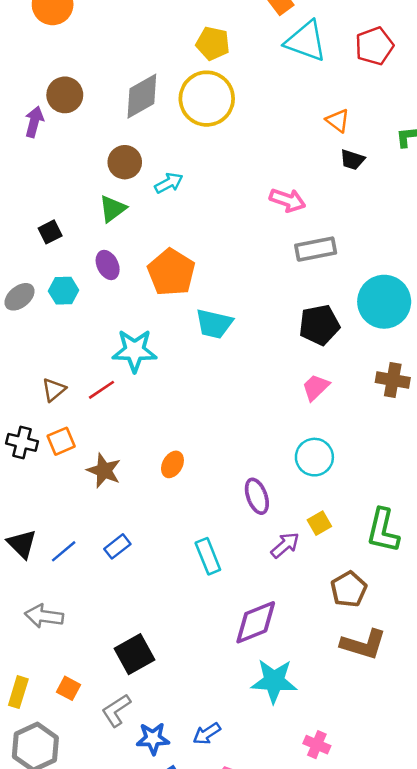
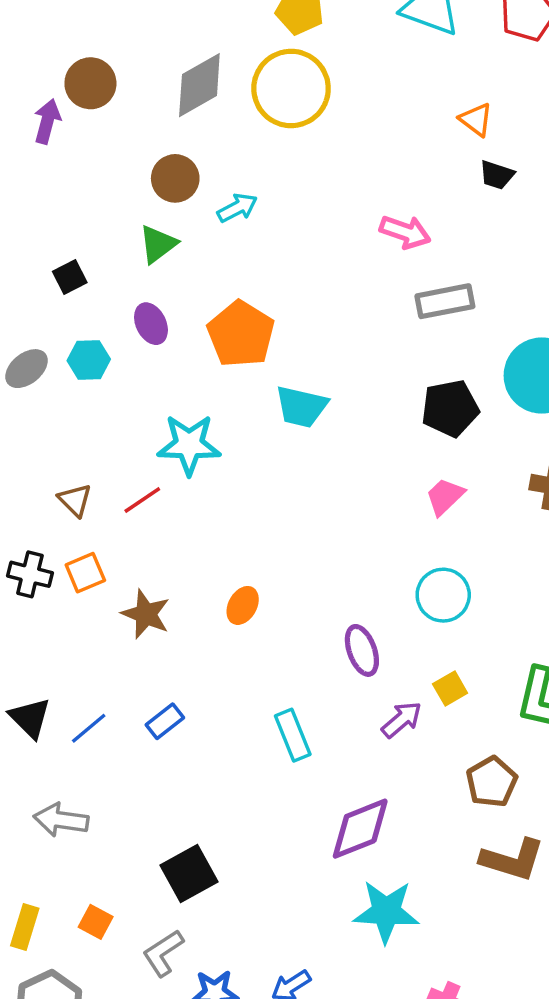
brown triangle: (54, 390) -> (75, 500), turned -35

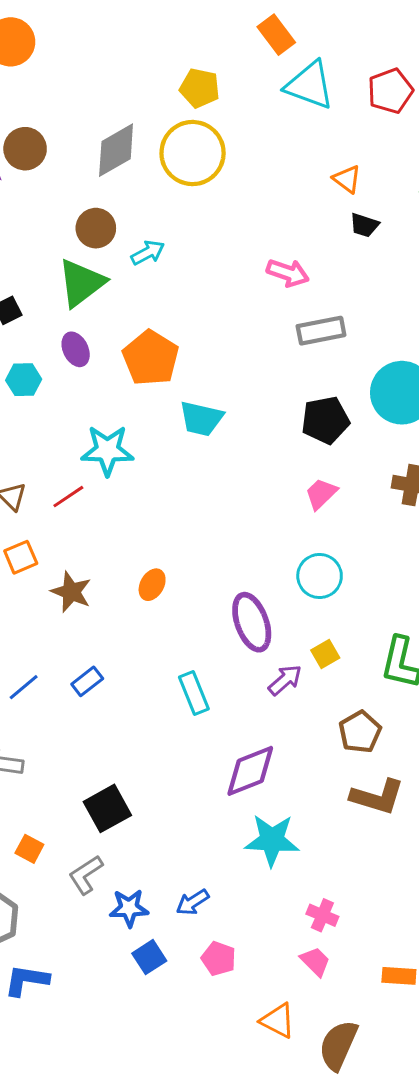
green triangle: (158, 244) -> (81, 283), size x1.5
purple ellipse: (362, 650) -> (252, 622), size x1.4

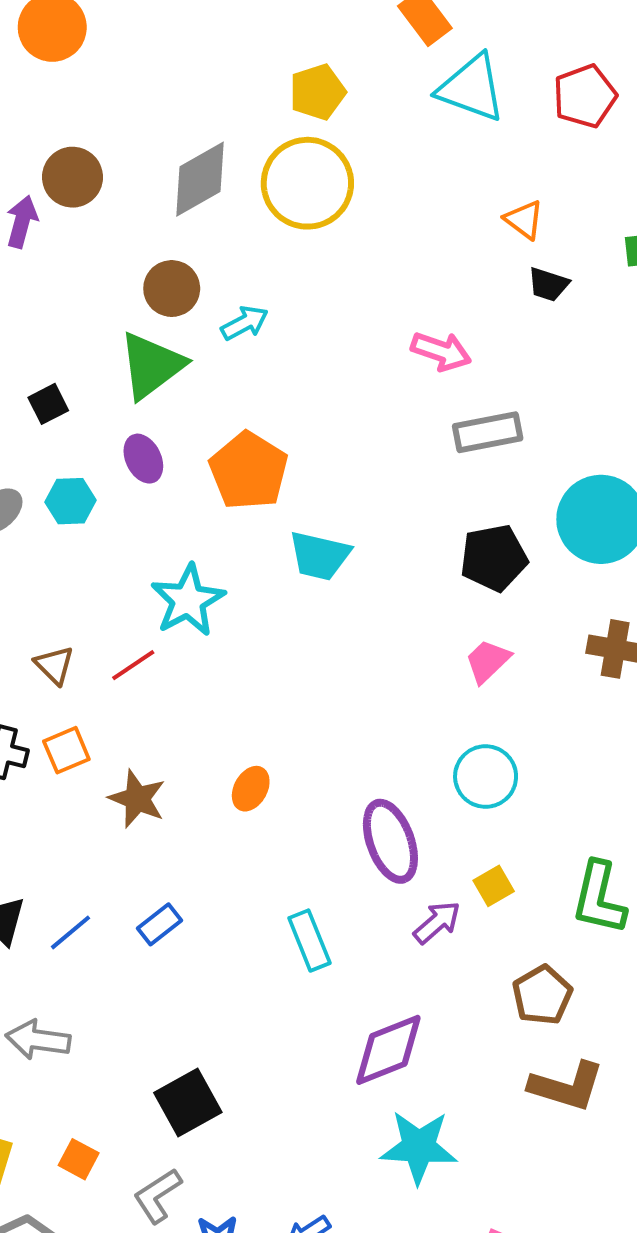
yellow pentagon: (200, 88) -> (318, 92), turned -30
cyan star: (107, 450) -> (188, 600), turned -30

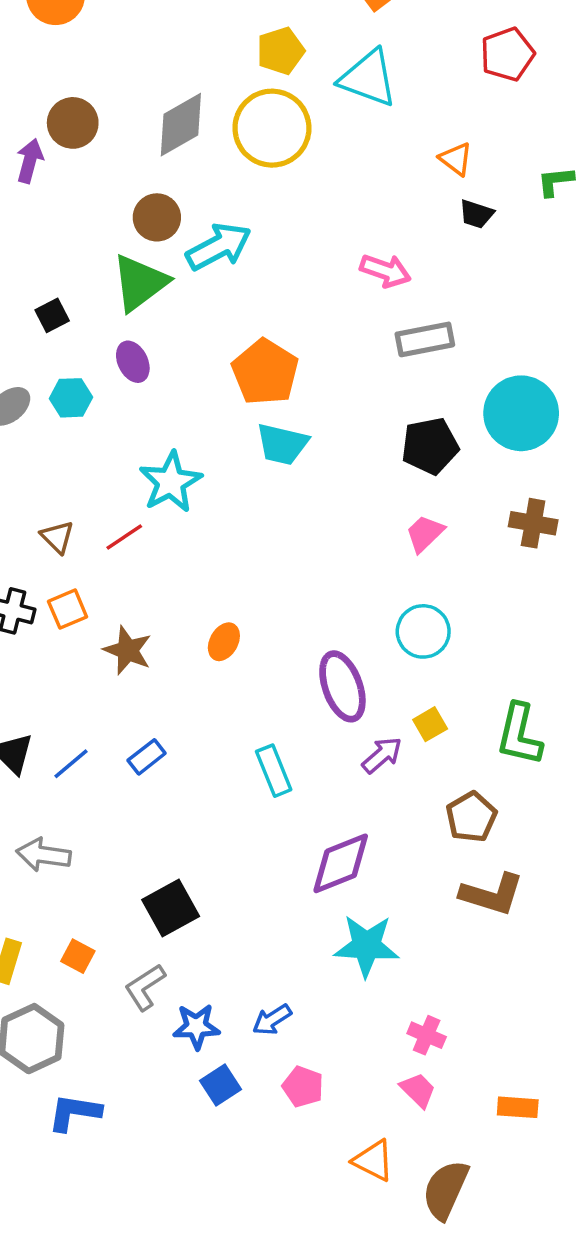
cyan triangle: (471, 88) -> (368, 78), moved
cyan arrow: (245, 323) -> (219, 247), size x1.6
orange pentagon: (249, 471) -> (265, 372), moved

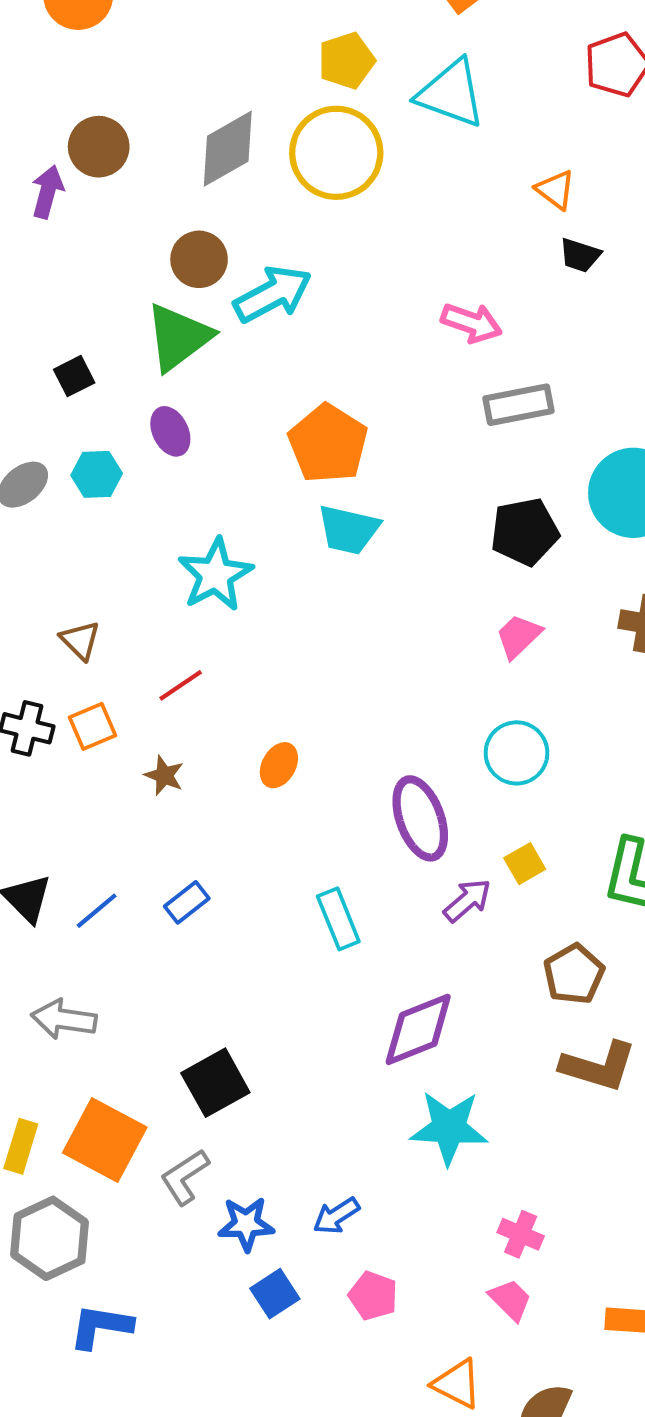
red line: (124, 537) -> (181, 685), moved
brown star: (128, 650) -> (164, 775), size x0.7
orange square: (78, 956) -> (105, 1140), size x2.0

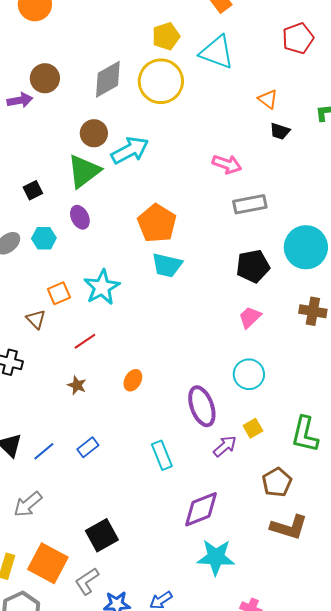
purple arrow: (47, 192) -> (20, 100), turned 65
orange square: (93, 726) -> (59, 293), moved
gray arrow: (64, 1019) -> (28, 504), turned -48

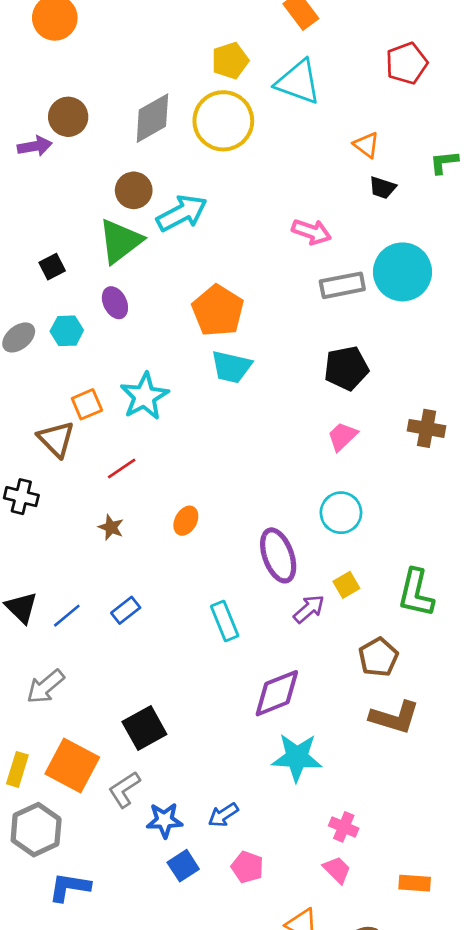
cyan circle: (306, 247) -> (403, 272), moved
brown triangle: (36, 319) -> (56, 439), size x1.4

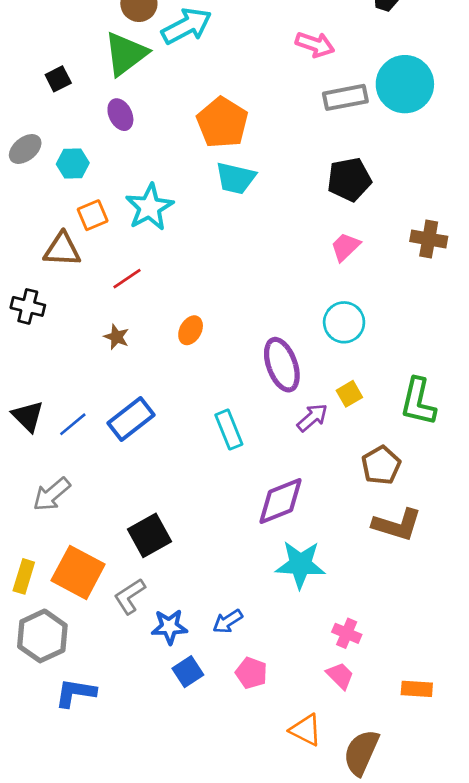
cyan hexagon: (67, 331) -> (73, 164), moved
brown triangle: (56, 439) -> (62, 250), turned -42
blue rectangle: (126, 610) -> (131, 419), size x1.6

